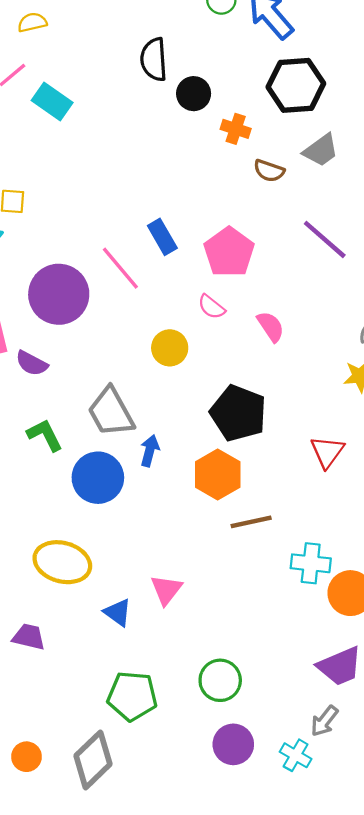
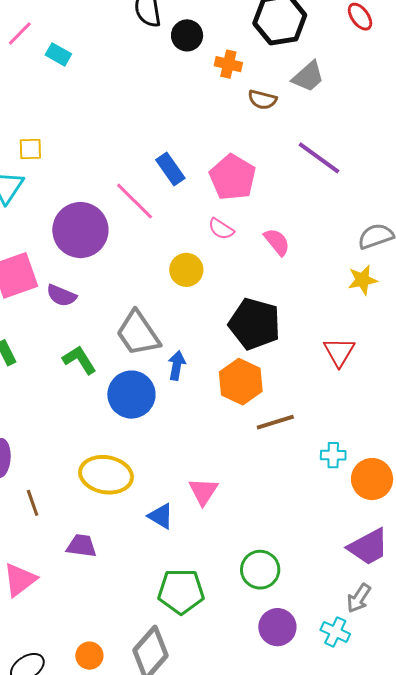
cyan rectangle: (52, 102) -> (58, 54), size x0.7
cyan cross: (311, 563) -> (333, 455), size x0.7

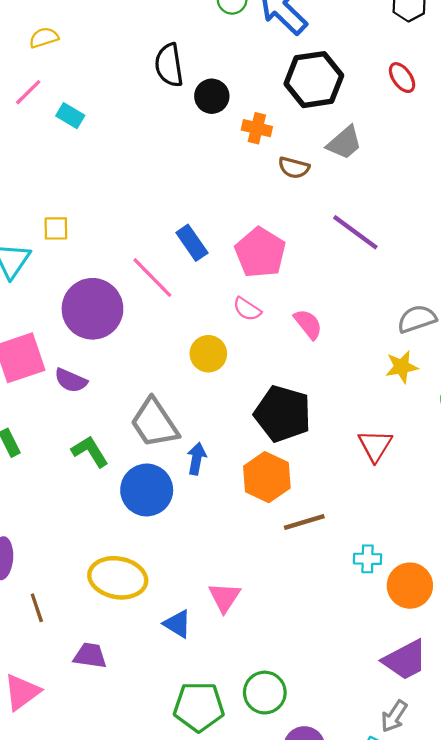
yellow square: (30, 149) -> (56, 228), moved
green circle: (260, 570) -> (265, 693), moved

